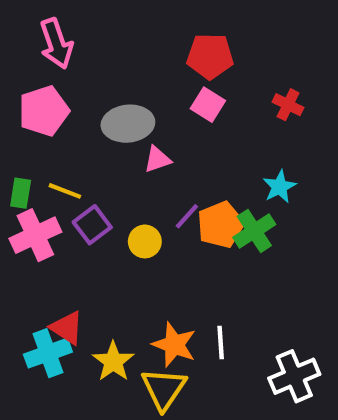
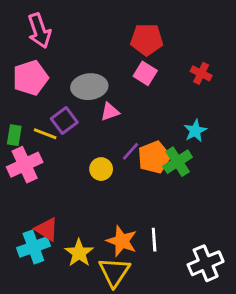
purple square: (92, 225) -> (64, 120), moved

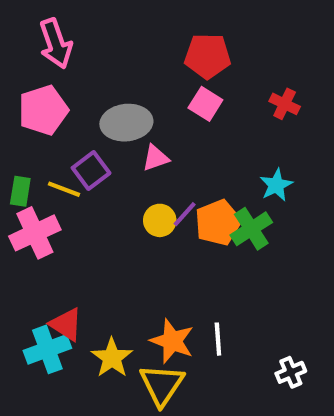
yellow circle: (101, 169) -> (160, 220), moved
white cross: (206, 263) -> (291, 372), size x0.6

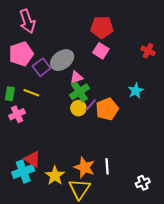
red cross: (285, 104) -> (148, 51), moved
gray ellipse: (126, 123) -> (62, 60), turned -30
purple square: (91, 170) -> (42, 67), moved
green cross: (251, 229) -> (79, 92), moved
pink cross: (35, 233) -> (17, 114), size x0.7

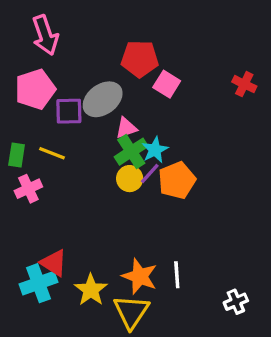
red pentagon: (102, 27) -> (140, 59), moved
purple square: (42, 67) -> (69, 111), turned 36
cyan star: (136, 91) -> (155, 150), moved

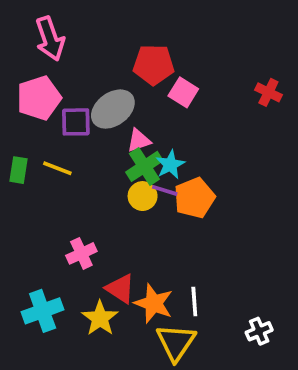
purple line: (150, 173) -> (165, 190), turned 65
pink cross: (28, 189) -> (81, 253), moved
red triangle: (54, 263) -> (120, 289), moved
yellow triangle: (131, 312) -> (176, 342), moved

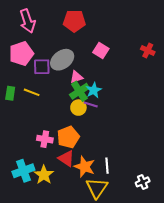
red pentagon: (154, 65) -> (74, 21), moved
orange pentagon: (194, 198) -> (68, 137), moved
pink cross: (81, 253) -> (45, 139), turned 35
yellow star: (100, 318) -> (44, 175), moved

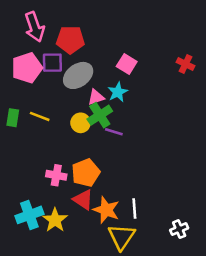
red pentagon: (74, 21) -> (70, 40), moved
purple square: (42, 67) -> (52, 63), moved
cyan star: (94, 90) -> (118, 92), moved
yellow circle: (78, 108) -> (81, 123), moved

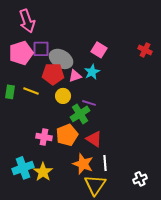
red pentagon: (70, 40) -> (53, 74), moved
gray ellipse: (78, 75) -> (61, 59), turned 65
green cross: (100, 115) -> (80, 114), moved
red triangle: (83, 200) -> (94, 139), moved

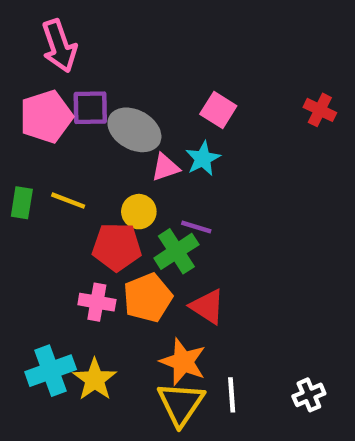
red pentagon: (53, 74) -> (117, 247), moved
white line: (105, 163) -> (232, 395), moved
yellow triangle: (95, 185) -> (181, 404), moved

